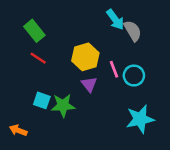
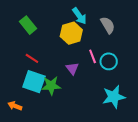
cyan arrow: (115, 20) -> (79, 16), moved
yellow hexagon: (85, 57) -> (71, 33), moved
red line: (38, 58) -> (32, 58), moved
cyan square: (42, 100) -> (34, 82), size x1.6

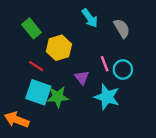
yellow hexagon: (71, 33) -> (59, 48), moved
cyan star: (114, 97) -> (107, 97), moved, turned 30
orange arrow: (15, 106) -> (17, 120), size x1.5

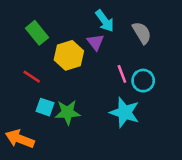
red line: (36, 66) -> (32, 77), moved
purple triangle: (82, 77) -> (95, 42), moved
cyan square: (38, 92) -> (45, 107), size x0.6

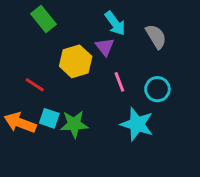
green rectangle: (37, 33) -> (43, 19), moved
pink line: (122, 74) -> (119, 82), moved
orange arrow: (20, 139) -> (20, 123), moved

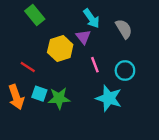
orange arrow: (20, 123) -> (16, 97), turned -130

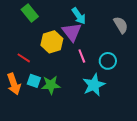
gray semicircle: (124, 29) -> (121, 25), moved
purple triangle: (83, 37) -> (72, 32), size x1.5
cyan star: (109, 98) -> (94, 85), turned 30

